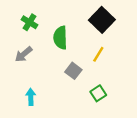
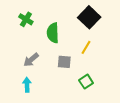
gray arrow: (24, 54) -> (31, 60), moved
gray square: (73, 71) -> (64, 62), turned -32

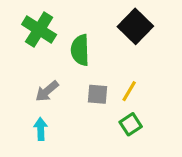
green cross: (26, 19) -> (39, 30), size x1.5
yellow line: (86, 47) -> (129, 91), moved

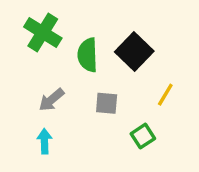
black square: (135, 26) -> (134, 51), moved
yellow line: (129, 91) -> (165, 95), moved

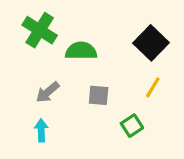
black square: (134, 51) -> (151, 43), moved
green semicircle: (88, 55) -> (81, 51), turned 92

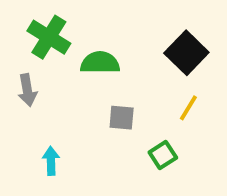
gray arrow: (48, 92) -> (27, 90), moved, turned -60

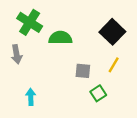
gray square: (122, 118) -> (83, 71), moved

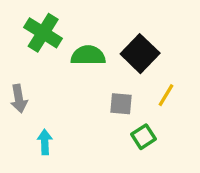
black square: (112, 32) -> (140, 54), moved
gray arrow: (17, 54) -> (19, 99), moved

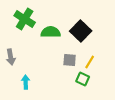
yellow line: (166, 95) -> (90, 62), moved
green square: (143, 137) -> (83, 79), turned -32

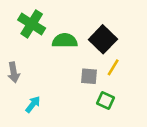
yellow line: (90, 62) -> (113, 67), moved
cyan arrow: (26, 82) -> (33, 104), turned 40

